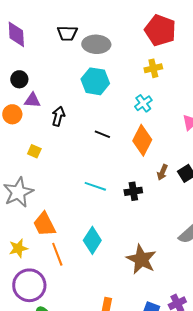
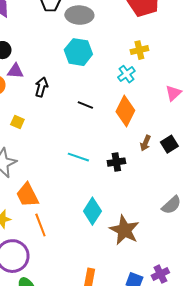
yellow cross: (153, 68) -> (139, 50), moved
cyan diamond: (92, 240) -> (92, 211), moved

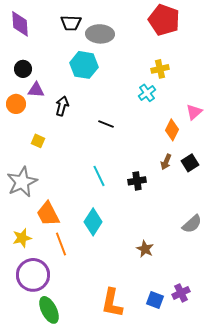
cyan hexagon: (78, 52) -> (84, 65), moved
orange diamond: (125, 111) -> (172, 130), moved, size x0.7
cyan line: (78, 157) -> (99, 176), turned 45
cyan diamond: (92, 211) -> (93, 222), moved
brown star: (124, 230) -> (145, 249), size x0.6

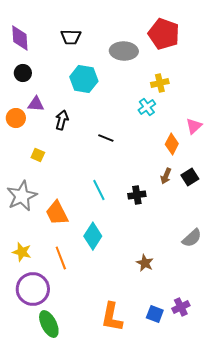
gray ellipse: (100, 34) -> (124, 51), moved
black circle: (23, 69) -> (23, 73), moved
orange trapezoid: (48, 214) -> (57, 213), moved
yellow star: (22, 238) -> (22, 252), turned 30

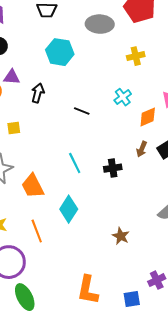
cyan cross: (147, 107) -> (123, 97), moved
orange diamond: (172, 144) -> (148, 117), turned 40
yellow square: (38, 155) -> (14, 128), turned -32
blue square: (155, 314) -> (132, 299), moved, turned -30

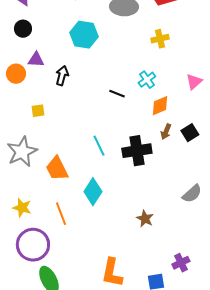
black line: (82, 111) -> (117, 94), moved
orange diamond: (148, 117) -> (160, 106), moved
black cross: (113, 168) -> (137, 151), size x1.6

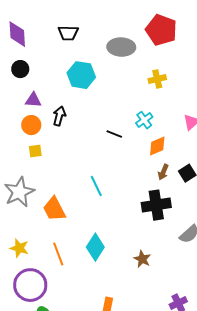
orange circle: (16, 74) -> (31, 125), moved
black cross: (137, 151) -> (156, 205), moved
cyan diamond: (93, 192) -> (95, 247), moved

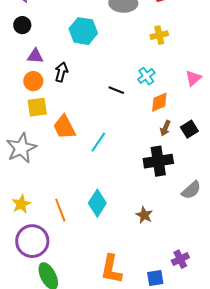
yellow square: (35, 151) -> (37, 107), size x1.5
cyan line: (96, 186) -> (98, 142), turned 60
orange trapezoid: (54, 209) -> (64, 127), moved
yellow star: (19, 248) -> (21, 204), turned 30

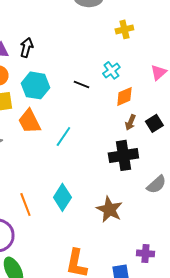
cyan hexagon: (83, 31) -> (35, 85), moved
black arrow: (61, 72) -> (26, 47), moved
brown star: (144, 215) -> (109, 209), size x1.5
purple cross: (180, 259) -> (145, 253), turned 30

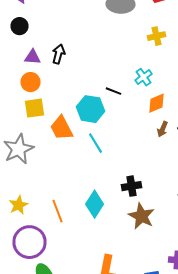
cyan hexagon: (35, 85) -> (90, 109), moved
cyan line: (63, 136) -> (96, 143), turned -65
black cross: (123, 155) -> (132, 186), moved, size x0.7

